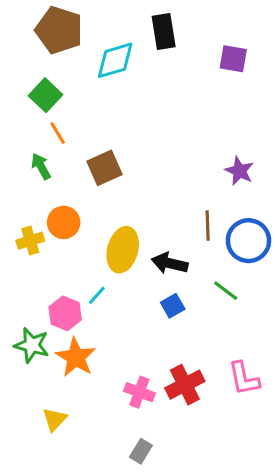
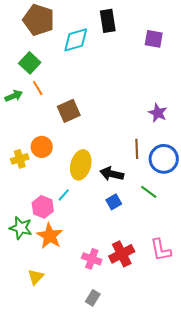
green arrow: (41, 166) -> (14, 96), moved, turned 96

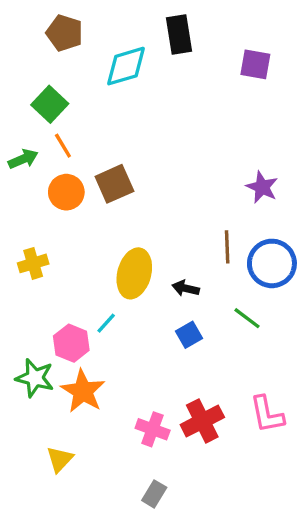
brown pentagon: (39, 20) -> (65, 33), size x0.7
orange circle: (42, 147) -> (66, 192), moved
black arrow: (112, 174) -> (186, 288), size x0.7

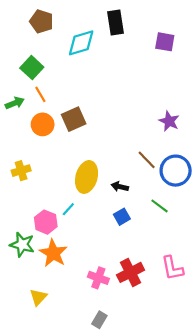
brown line: (227, 247) -> (147, 160), turned -42

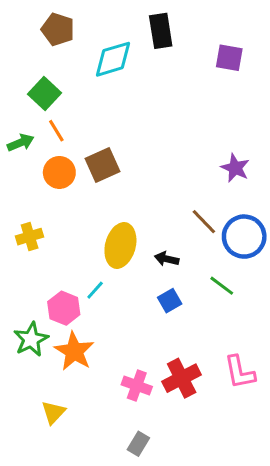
green star: (22, 245) -> (31, 339), turned 30

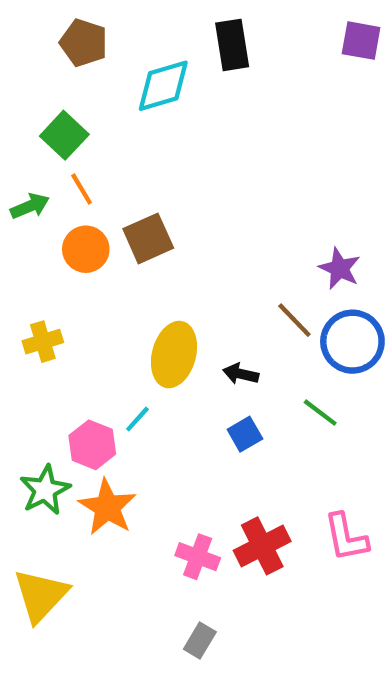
purple square: (229, 58) -> (361, 41), moved
purple star: (235, 168) -> (340, 269), moved
yellow triangle: (53, 412) -> (41, 595), moved, size x1.6

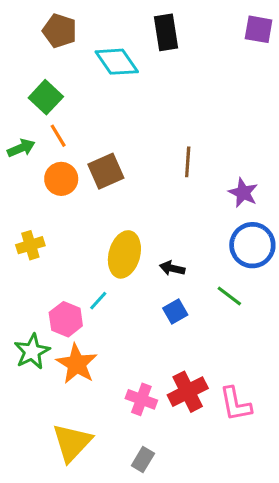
cyan diamond: (163, 86) -> (117, 62), turned 72
brown line: (294, 320) -> (188, 162), moved, turned 48
pink L-shape: (346, 537) -> (235, 404), moved
yellow triangle: (41, 595) -> (72, 443), moved

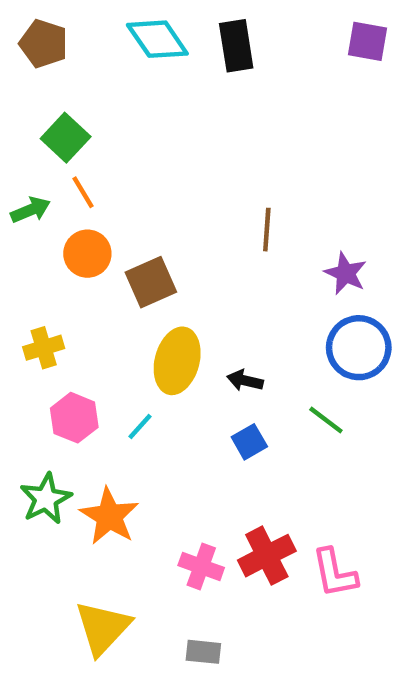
brown pentagon: (60, 31) -> (44, 44), moved
cyan diamond: (117, 62) -> (157, 39), moved
brown square: (106, 171) -> (151, 282), moved
pink hexagon: (66, 319) -> (74, 418), moved
gray rectangle: (143, 459) -> (203, 652), turned 65

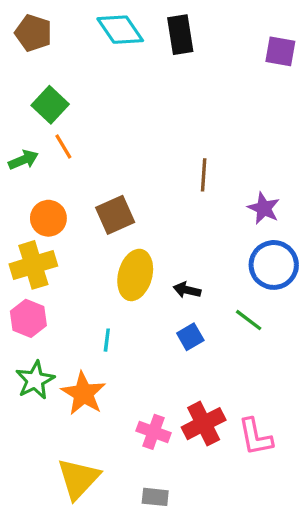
purple square: (367, 41) -> (280, 51), moved
orange circle: (87, 254) -> (48, 218), moved
yellow cross: (44, 348) -> (33, 265), size x1.5
pink hexagon: (74, 418) -> (28, 318), moved
cyan line: (140, 426) -> (107, 340), moved, turned -35

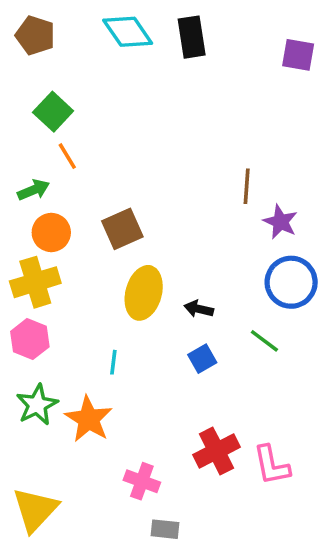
green arrow: (23, 160) -> (34, 190), moved
brown line: (204, 175) -> (247, 186), moved
pink cross: (154, 432) -> (142, 481), moved
yellow triangle: (78, 479) -> (35, 510), moved

